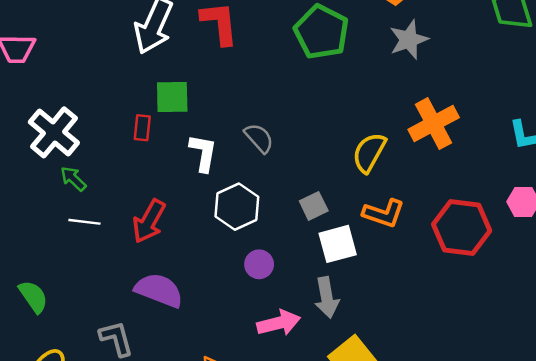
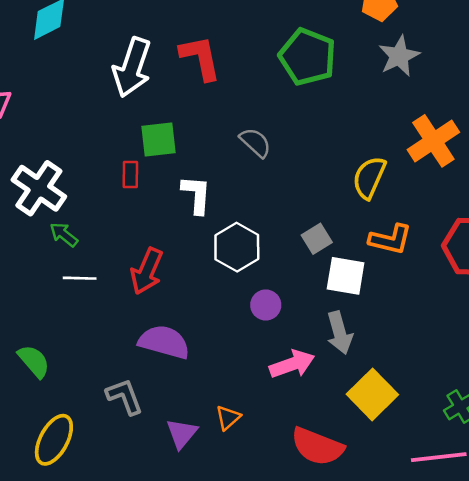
gray semicircle: (259, 138) -> (255, 142), moved
white square: (338, 244) -> (346, 276), turned 30

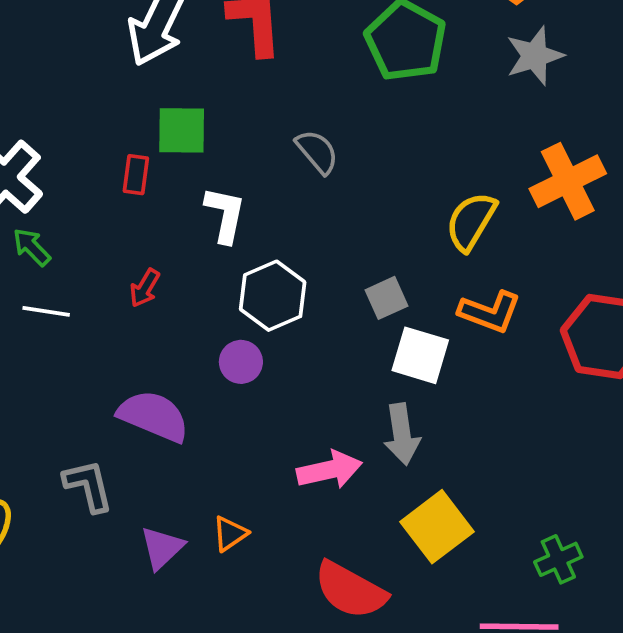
red arrow: (147, 271) -> (145, 288), moved, size x0.6
purple circle: (266, 305) -> (241, 362), moved

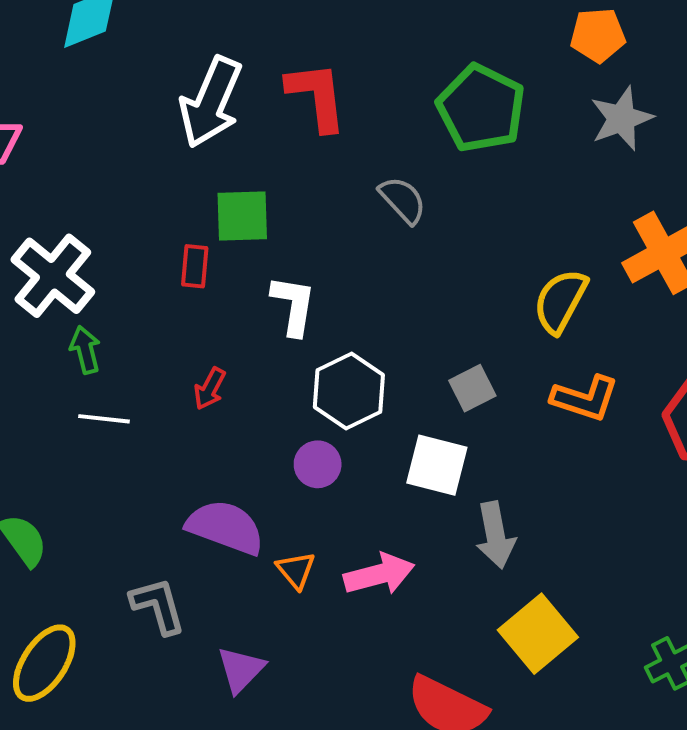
gray semicircle: (317, 152) -> (403, 200), moved
green arrow: (32, 247) -> (85, 350), turned 33
white square: (420, 355) -> (437, 465), moved
pink arrow: (329, 470) -> (379, 574), moved
orange triangle: (230, 534) -> (296, 570), moved, turned -33

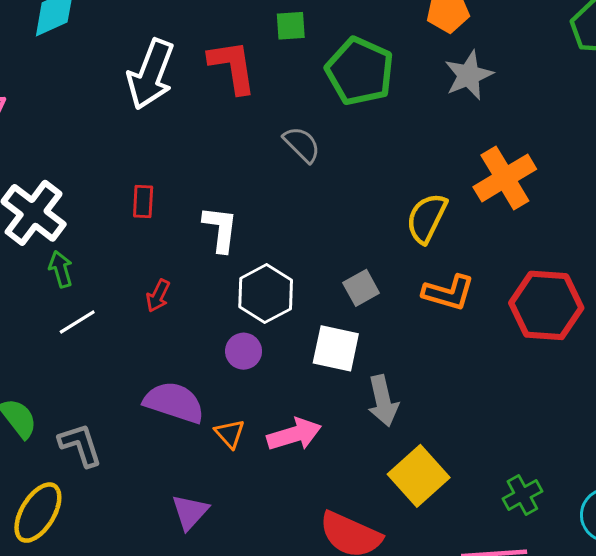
green square: (242, 216) -> (291, 26), moved, size x0.7
white line: (104, 419) -> (77, 322), turned -36
gray L-shape: (158, 606) -> (80, 445), moved

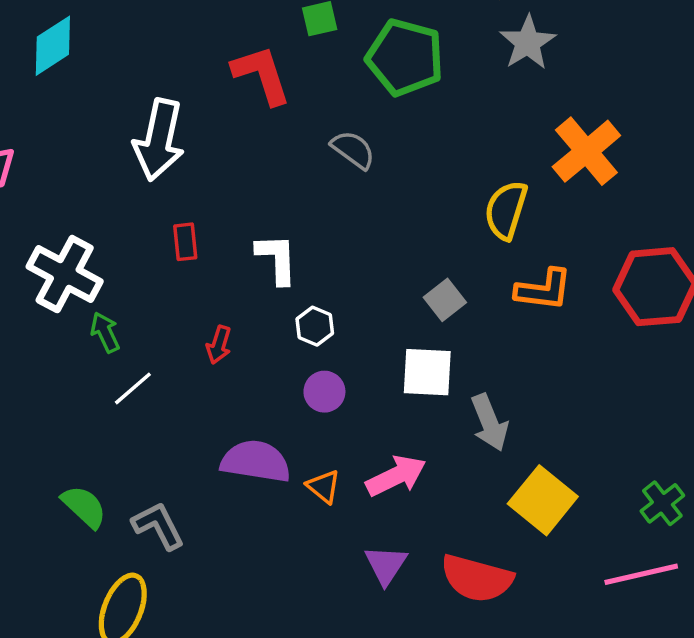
white arrow: (151, 74) -> (159, 140), moved
white hexagon: (266, 294) -> (315, 326), moved, size x0.6
purple triangle: (190, 512) -> (386, 565), moved

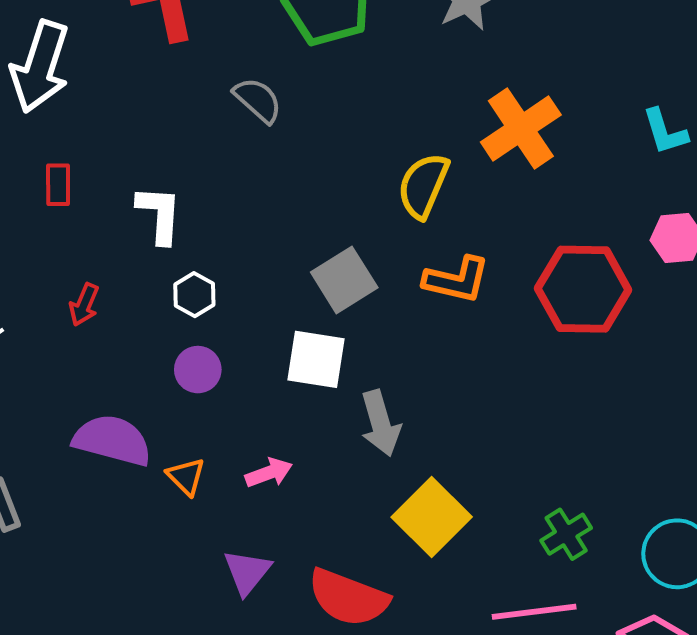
gray square: (445, 300) -> (344, 280), size x1.4
pink arrow: (396, 476) -> (269, 473), size x0.7

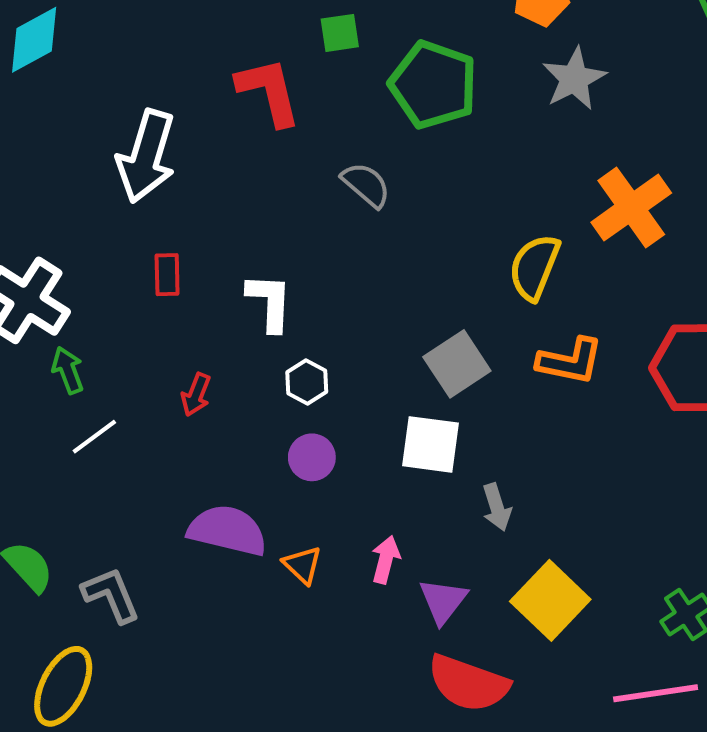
gray arrow: (380, 423) -> (497, 507), size x0.7
pink arrow: (269, 473) -> (386, 560), turned -54
purple triangle: (247, 572) -> (443, 601), moved

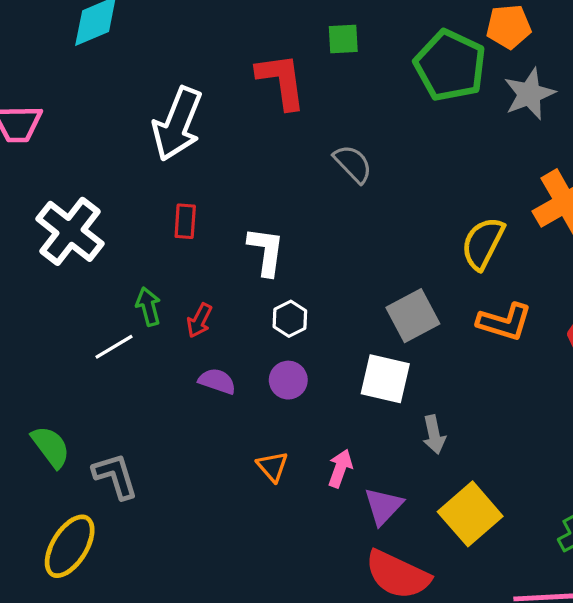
green pentagon: (433, 85) -> (450, 66), moved
green arrow: (68, 370) -> (148, 307), moved
purple semicircle: (227, 530) -> (217, 381), moved, size x0.6

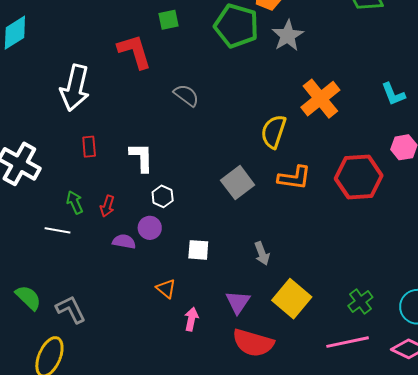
white line: (114, 347) -> (58, 230), turned 50
white square: (385, 379) -> (198, 250), moved, size x0.7
purple circle: (288, 380) -> (150, 228), moved
pink arrow: (340, 468) -> (191, 319), moved

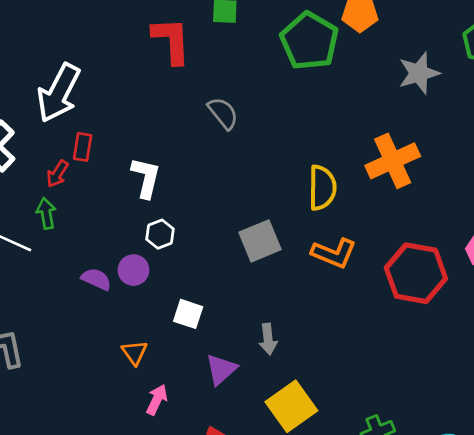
gray star: (288, 36) -> (419, 73), moved
white arrow: (75, 88) -> (59, 93), moved
yellow semicircle: (274, 132) -> (322, 188), turned 148
red arrow: (107, 206) -> (57, 174), moved
purple triangle: (238, 302) -> (221, 369), moved

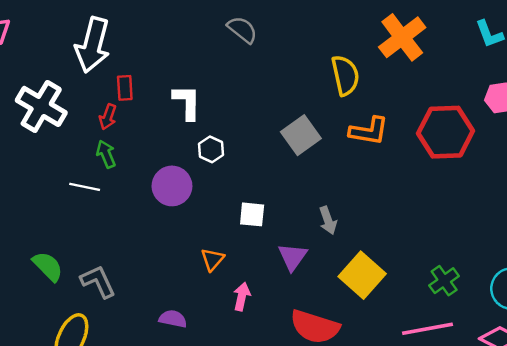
purple circle: (133, 270) -> (172, 186), moved, size x1.4
purple semicircle: (96, 279) -> (173, 319), moved
orange triangle: (135, 353) -> (212, 259), turned 30

